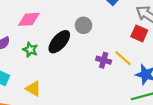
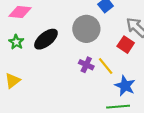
gray circle: (83, 25) -> (86, 29), moved, size x1.6
yellow triangle: (33, 89) -> (13, 81), turned 42

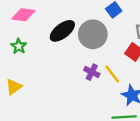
black ellipse: (46, 39) -> (62, 31), moved

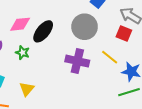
black ellipse: (62, 31) -> (43, 31), moved
purple cross: (92, 72) -> (77, 61), moved, size x1.6

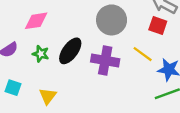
black ellipse: (43, 31) -> (70, 51), moved

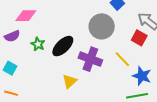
pink diamond: (36, 21) -> (26, 16), moved
yellow triangle: (48, 96) -> (70, 81), moved

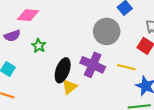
black ellipse: (63, 46) -> (63, 70), moved, turned -30
yellow line: (122, 59) -> (126, 67), turned -36

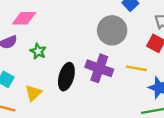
yellow triangle: (69, 87) -> (33, 93), moved

